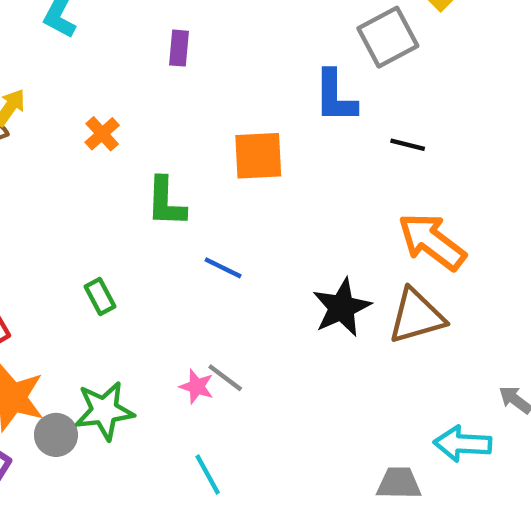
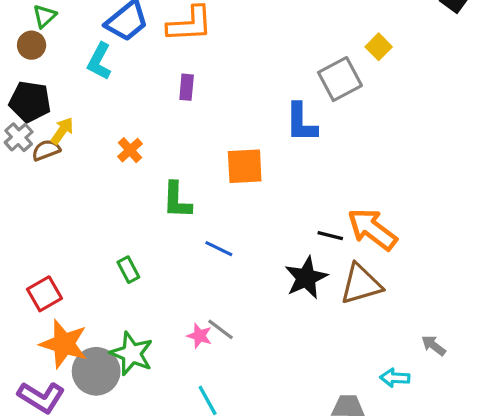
black line: (408, 145) -> (330, 236), moved
green star: (104, 411) -> (132, 354), turned 30
gray circle: (56, 435) -> (96, 371), size x1.5
cyan arrow: (463, 444) -> (395, 378), size x0.7

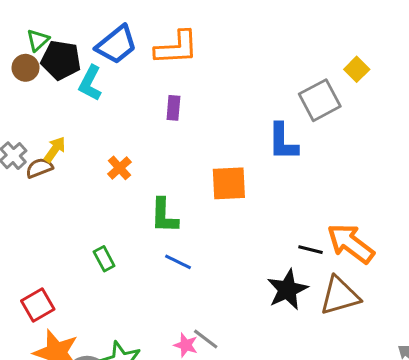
black pentagon: (30, 102) -> (61, 60), moved
blue line: (219, 249) -> (178, 262), moved
green rectangle: (128, 270) -> (104, 259), moved

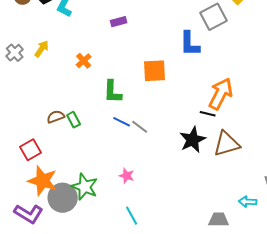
purple rectangle: (173, 108) -> (119, 22), turned 70
brown semicircle: (39, 168) -> (56, 117), moved
orange arrow: (351, 243) -> (221, 94), moved, turned 80
gray line: (206, 339) -> (140, 127), moved

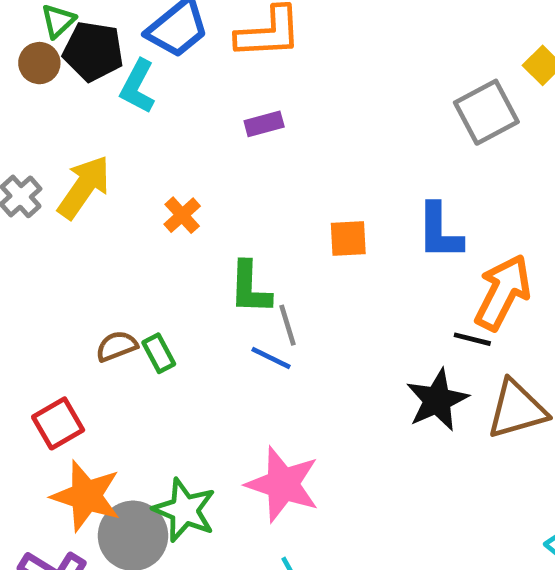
blue L-shape: (190, 44) -> (440, 232), moved
yellow arrow: (42, 49) -> (84, 187), size x1.6
orange square: (155, 71) -> (348, 239), size x0.7
gray line: (140, 127) -> (287, 325), moved, turned 36
pink star: (127, 176) -> (283, 484), size x2.0

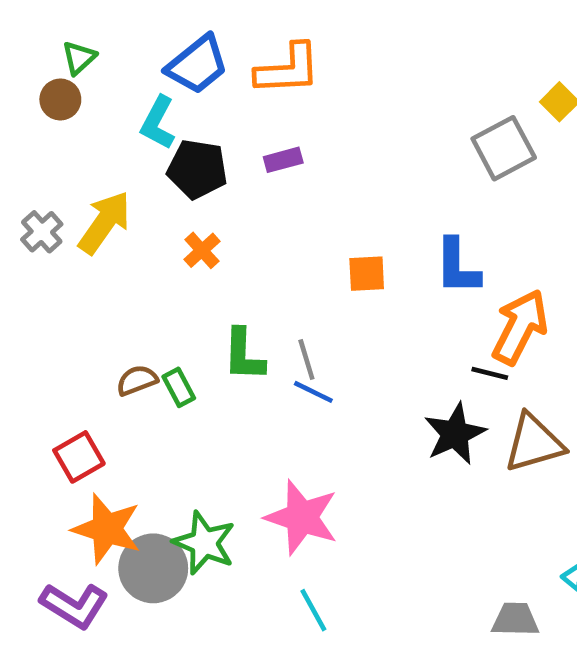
black pentagon: (93, 51) -> (197, 169), moved
green L-shape: (250, 288) -> (244, 355), moved
blue line: (271, 358) -> (313, 392), moved

